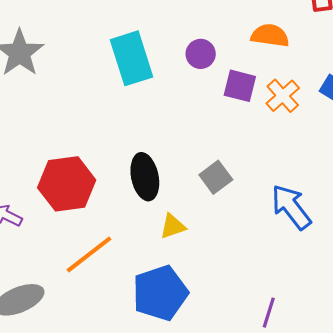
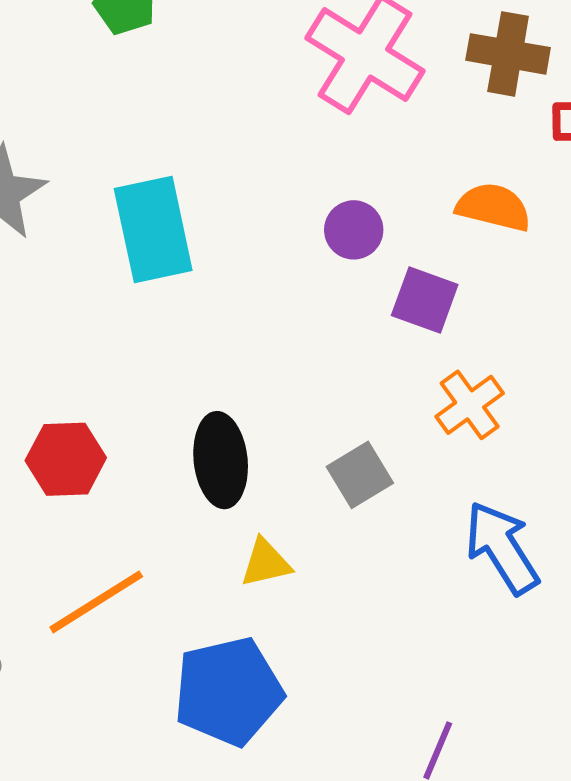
cyan rectangle: (132, 58) -> (153, 229), moved
orange cross: (283, 96) -> (470, 405), moved
red hexagon: (67, 184) -> (66, 459), size x0.7

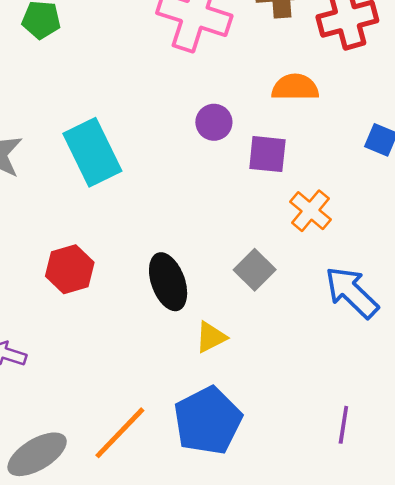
red hexagon: (66, 459) -> (70, 269), moved
orange line: (96, 602) -> (120, 433), moved

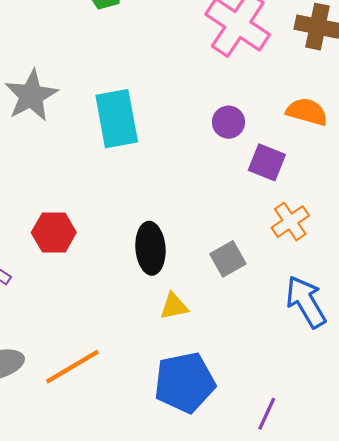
red hexagon: (70, 269) -> (54, 233), moved
blue pentagon: (208, 421) -> (185, 382), moved

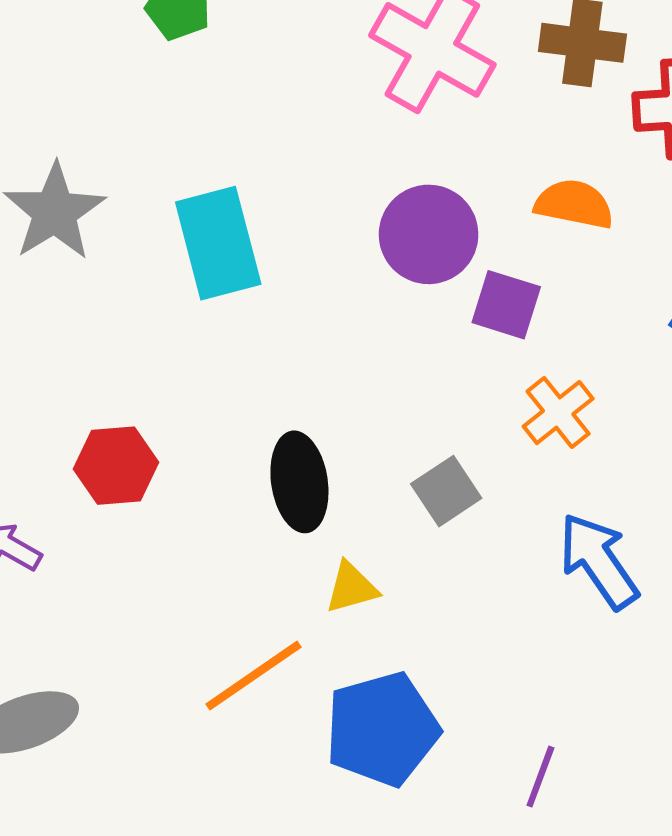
purple circle: (229, 122) -> (429, 234), size x1.6
orange line: (72, 367) -> (253, 676), moved

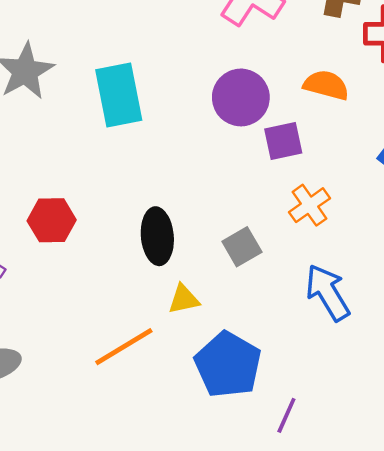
purple square: (506, 305) -> (283, 141), turned -33
blue pentagon: (382, 729) -> (228, 365), moved, turned -30

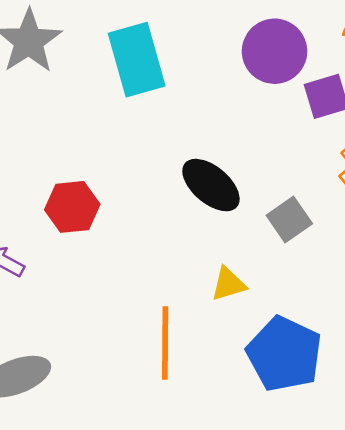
black ellipse: (157, 236) -> (211, 185), moved, turned -40
orange line: (124, 347) -> (165, 343), turned -54

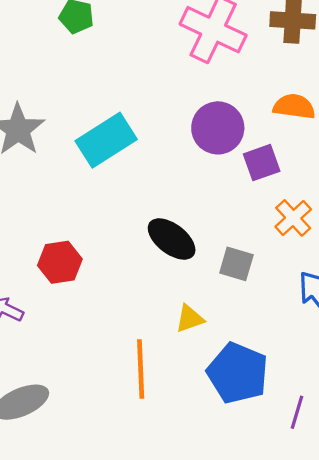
cyan rectangle: (137, 60) -> (106, 140), turned 76
gray square: (289, 220) -> (236, 264), turned -36

